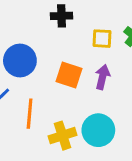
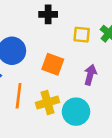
purple arrow: (102, 77) -> (90, 75), moved
yellow cross: (63, 136) -> (47, 102), moved

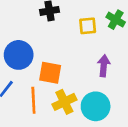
orange square: (53, 64) -> (50, 73), moved

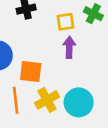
purple arrow: (104, 66) -> (69, 47), moved

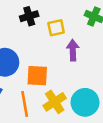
yellow square: (66, 22) -> (56, 28), moved

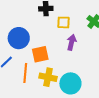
orange square: (37, 76) -> (40, 54), turned -30
yellow cross: (55, 102) -> (48, 77), turned 30

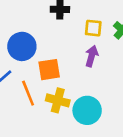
yellow square: (64, 22) -> (93, 28), moved
orange line: (25, 73) -> (28, 93), turned -30

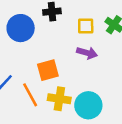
blue circle: (22, 46) -> (21, 28), moved
purple arrow: (92, 56) -> (87, 53), turned 96

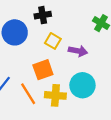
yellow square: (86, 26) -> (53, 41), moved, turned 35
cyan circle: (88, 105) -> (82, 85), moved

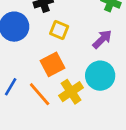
purple arrow: (78, 51) -> (102, 39), moved, turned -48
yellow cross: (55, 95) -> (71, 92), turned -30

